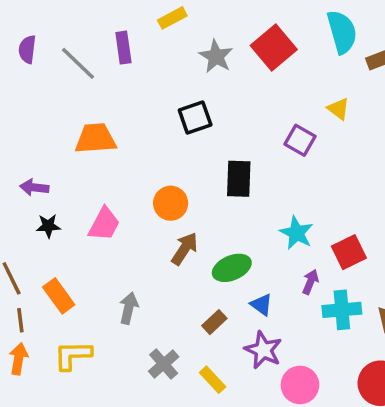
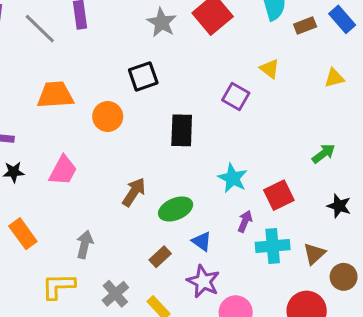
orange circle: (171, 203) -> (108, 117), moved
yellow L-shape: (73, 355) -> (58, 286), moved

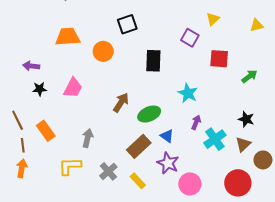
yellow triangle: (270, 69) -> (213, 19), turned 40
red square: (279, 195) -> (219, 59), moved, turned 30
black star: (339, 206) -> (246, 119), moved
cyan cross: (273, 246) -> (215, 139), turned -30
brown rectangle: (160, 257) -> (139, 146), size x1.6

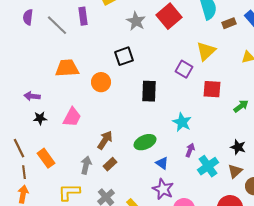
yellow triangle: (213, 19) -> (206, 51), size x1.5
brown arrow: (121, 103) -> (105, 140), moved
brown rectangle: (139, 146) -> (110, 164), moved, size x0.6

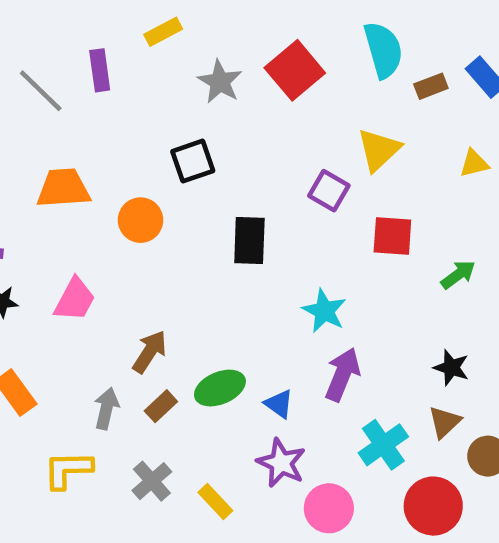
green ellipse: (145, 142) -> (220, 388), moved
purple arrow: (190, 150) -> (342, 374), size x1.6
cyan cross: (208, 166) -> (383, 445), moved

